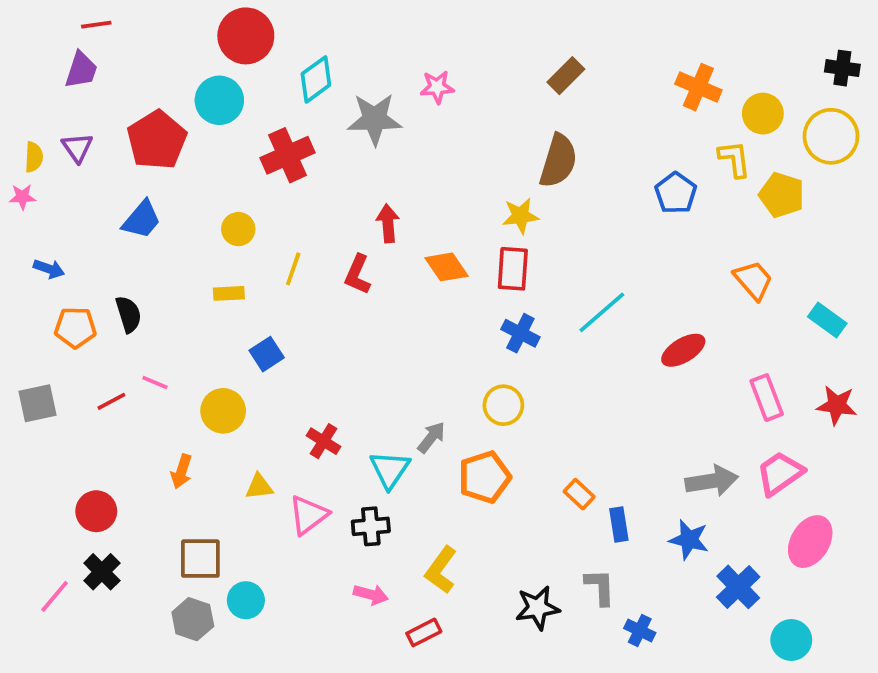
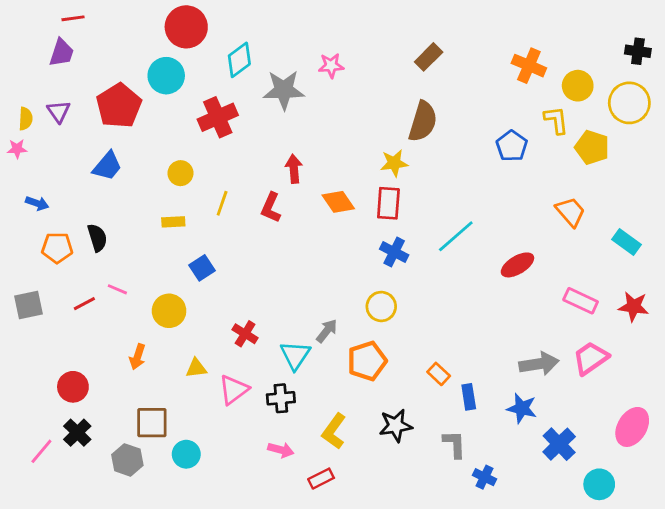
pink rectangle: (767, 398) -> (581, 301), turned -44
pink ellipse: (810, 542) -> (632, 427), moved
black star: (537, 608) -> (396, 426), moved
gray hexagon: (193, 619) -> (127, 460), moved

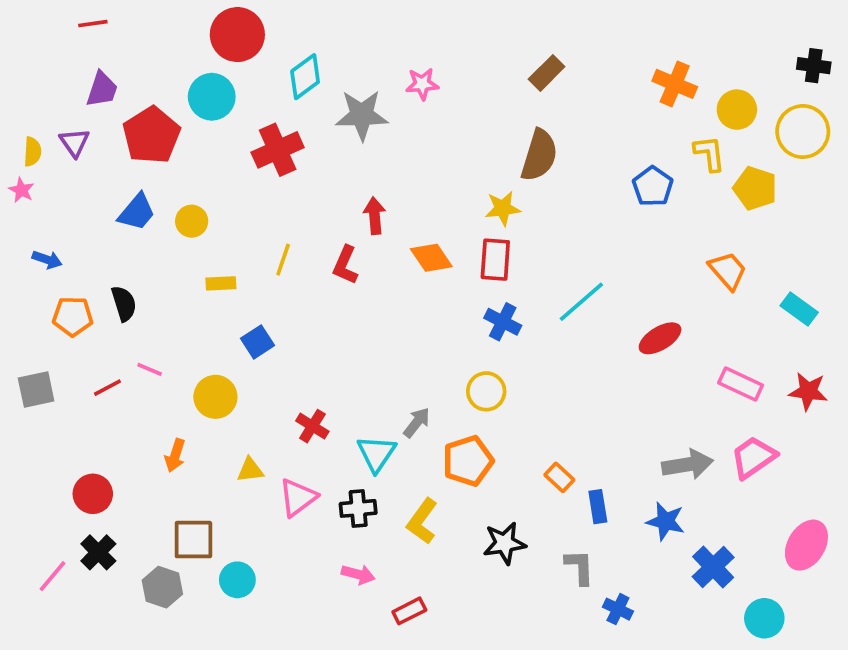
purple trapezoid: (61, 53) -> (102, 89), moved
pink star: (17, 149) -> (21, 190), turned 30
yellow circle: (181, 173) -> (192, 221), moved
yellow L-shape: (334, 431) -> (422, 521), moved

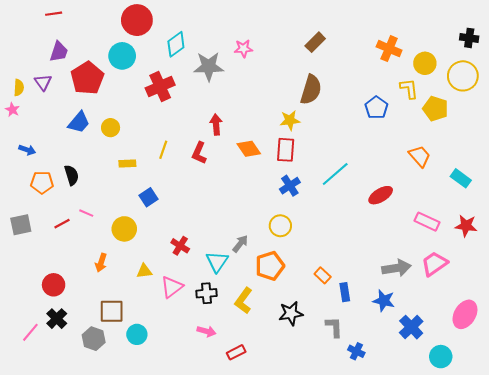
blue cross: (503, 322) -> (290, 186), turned 30

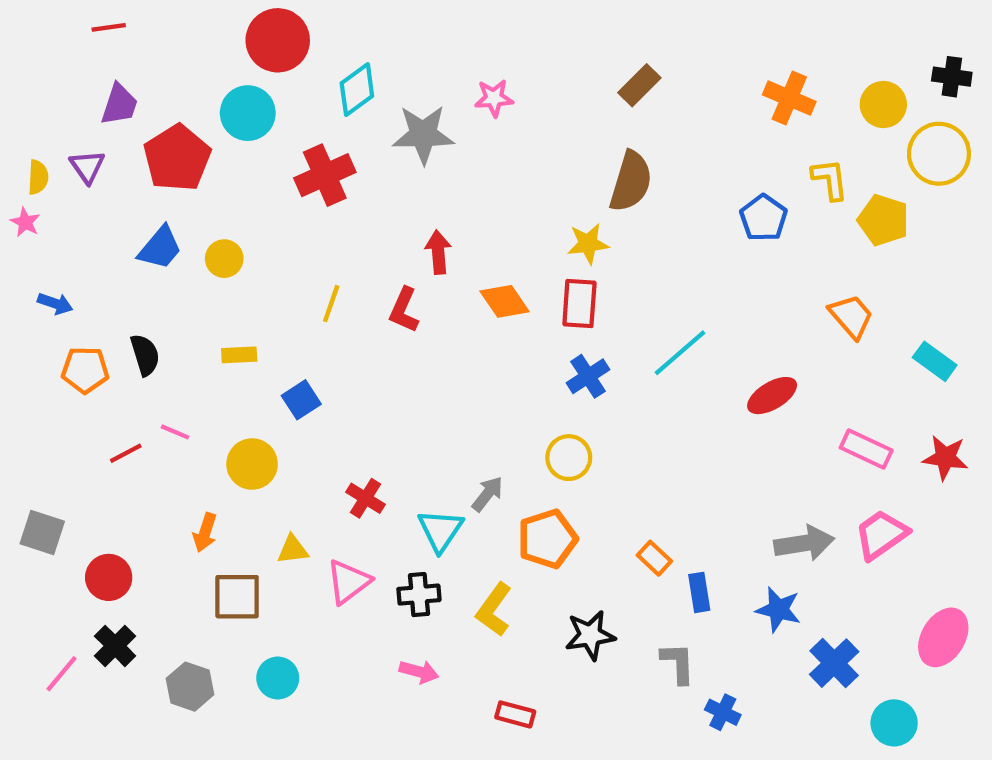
yellow circle: (425, 63) -> (883, 104), moved
yellow rectangle: (127, 164) -> (239, 355), moved
gray square: (21, 225) -> (42, 532), moved, turned 30
brown square: (112, 311) -> (237, 597), moved
red rectangle: (236, 352) -> (515, 714), moved, turned 42

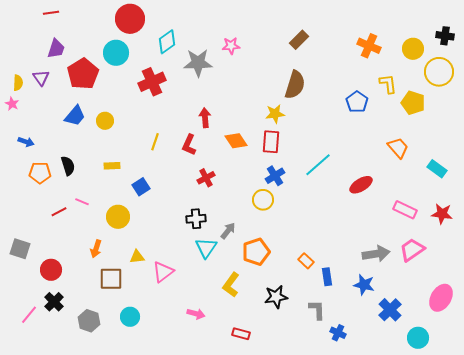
yellow circle: (569, 458) -> (263, 200), moved
red cross: (365, 498) -> (206, 178), moved, turned 30
black cross: (419, 595) -> (196, 219), moved

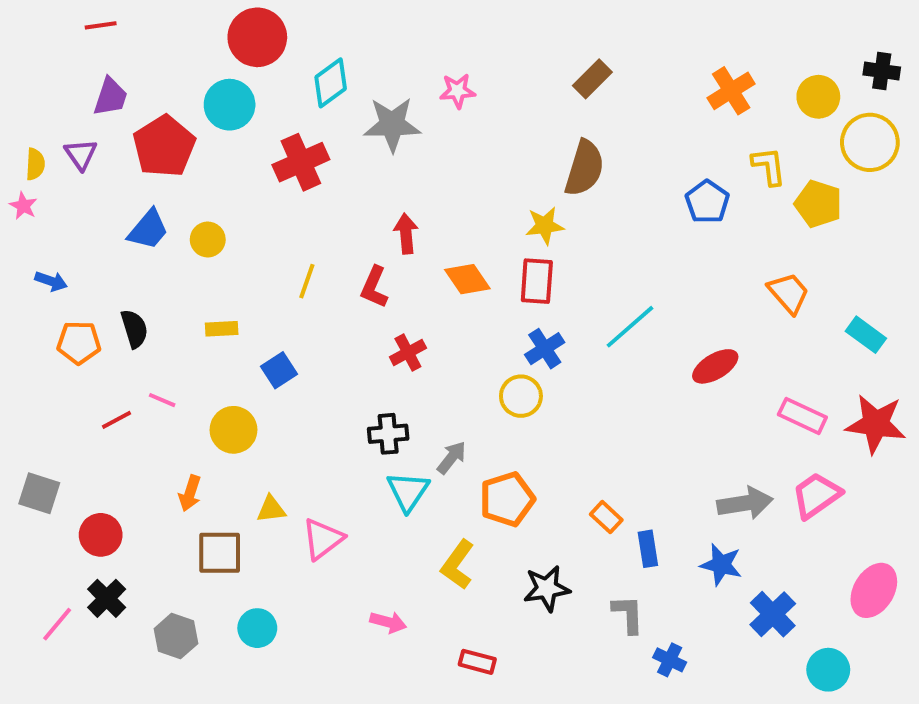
orange cross: (369, 46) -> (731, 91), turned 35
red star: (442, 214) -> (876, 424), size x1.4

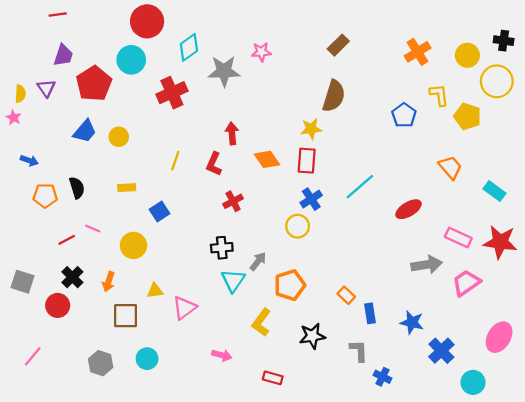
gray arrow: (745, 503) -> (427, 265), moved
black cross: (107, 598) -> (72, 277), moved

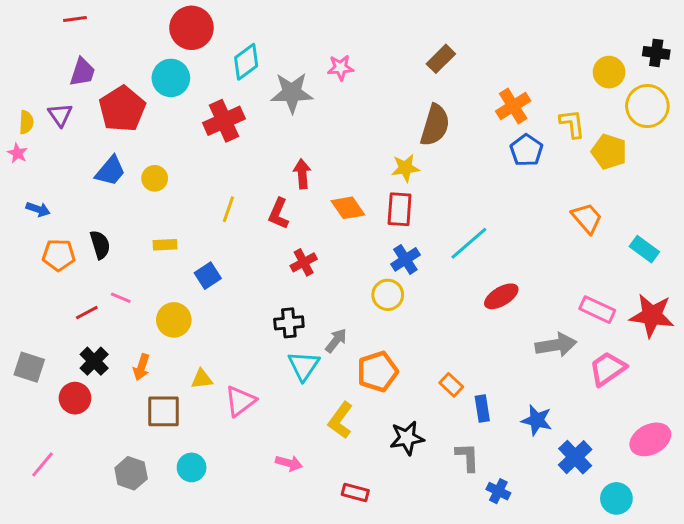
orange cross: (418, 52) -> (513, 106), moved
red ellipse: (409, 209) -> (501, 296), moved
pink ellipse: (499, 337) -> (650, 439), turned 32

